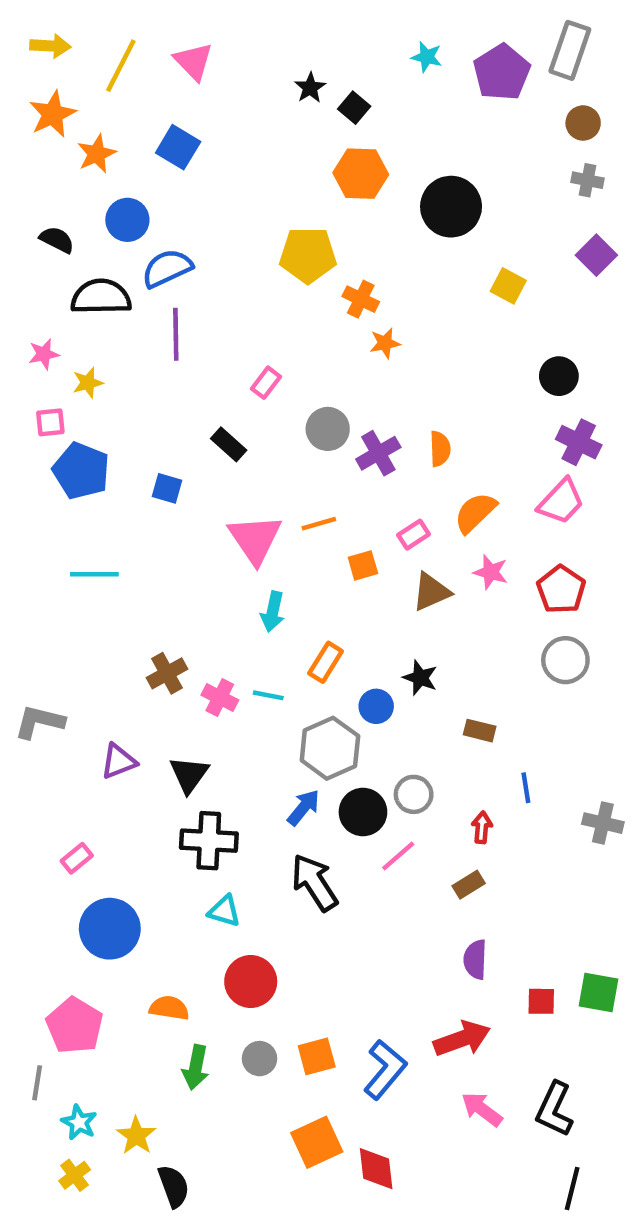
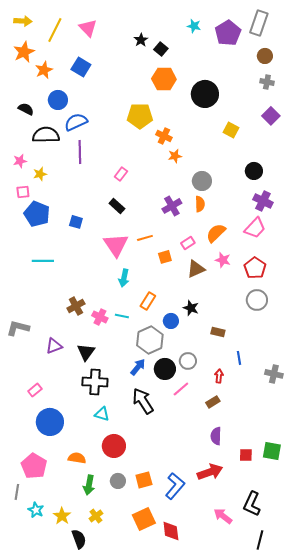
gray circle: (328, 429) -> (202, 181), moved
black rectangle: (229, 444) -> (117, 206), moved
pink arrow: (482, 1109) -> (223, 516), moved
yellow cross: (75, 1175) -> (96, 516), moved

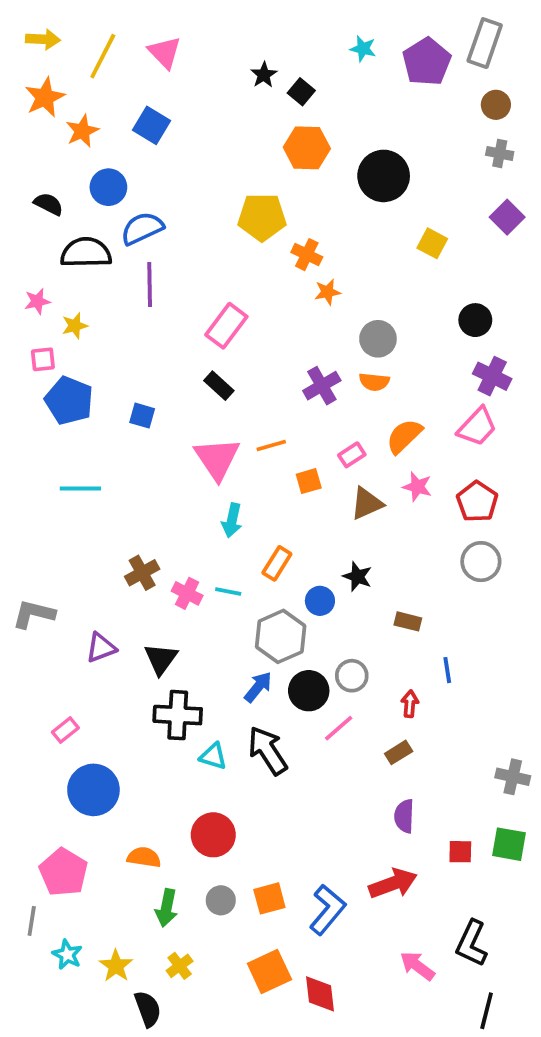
pink rectangle: (121, 174) -> (226, 326), size x1.6
orange semicircle: (200, 204) -> (374, 382), turned 98
gray cross: (274, 374) -> (513, 777), moved
cyan triangle: (102, 414) -> (213, 756), moved

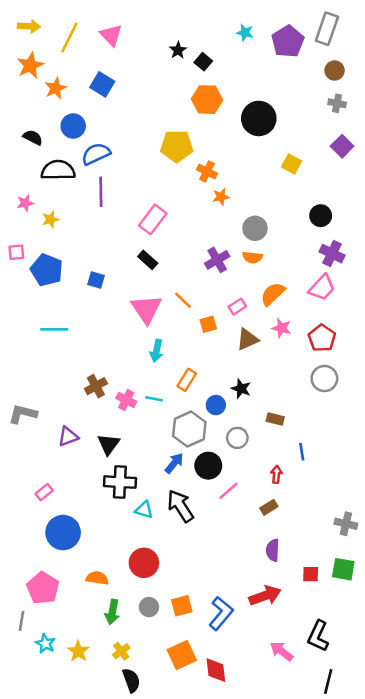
pink square: (43, 359) -> (16, 252), moved
orange line: (271, 445) -> (183, 300), turned 60
gray circle: (352, 676) -> (237, 438), moved
black semicircle: (148, 1009) -> (131, 680), moved

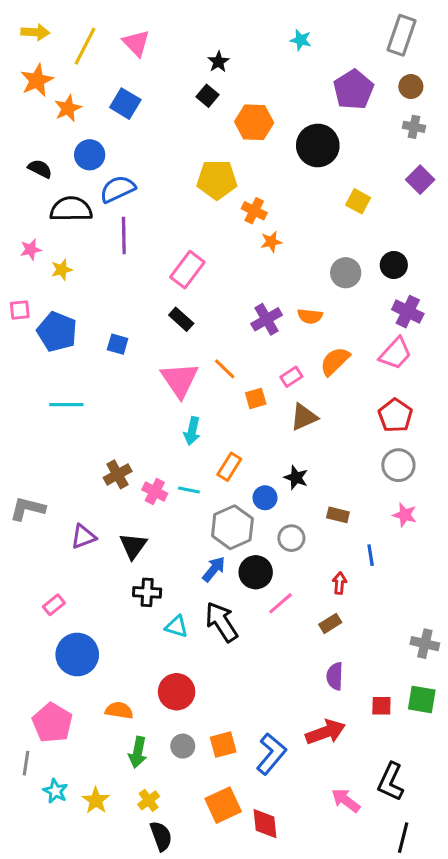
purple pentagon: (288, 41) -> (353, 90), moved
black square: (203, 62) -> (208, 96), moved
gray circle: (255, 228) -> (346, 273), moved
pink star: (282, 328) -> (405, 515), moved
black cross: (120, 482) -> (147, 592), size x0.7

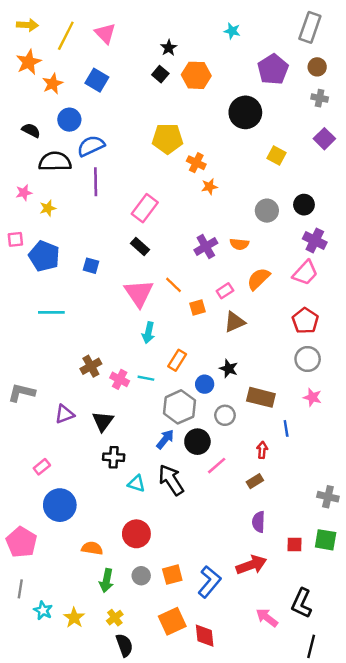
orange hexagon: (254, 122) -> (196, 75), moved
brown rectangle: (338, 515) -> (261, 397), size x1.6
pink pentagon: (52, 723) -> (21, 542), moved

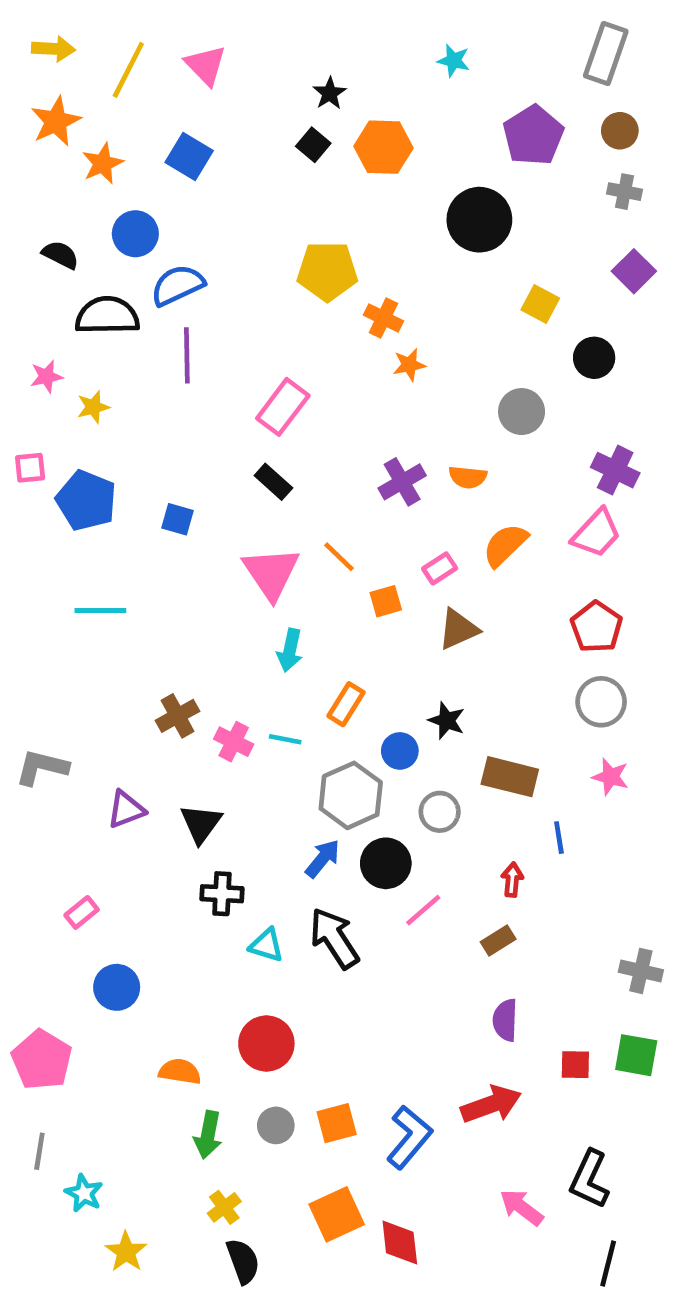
black circle: (304, 205) -> (594, 358), moved
blue circle: (60, 505) -> (117, 987), size x0.7
yellow star: (74, 618) -> (126, 1252), moved

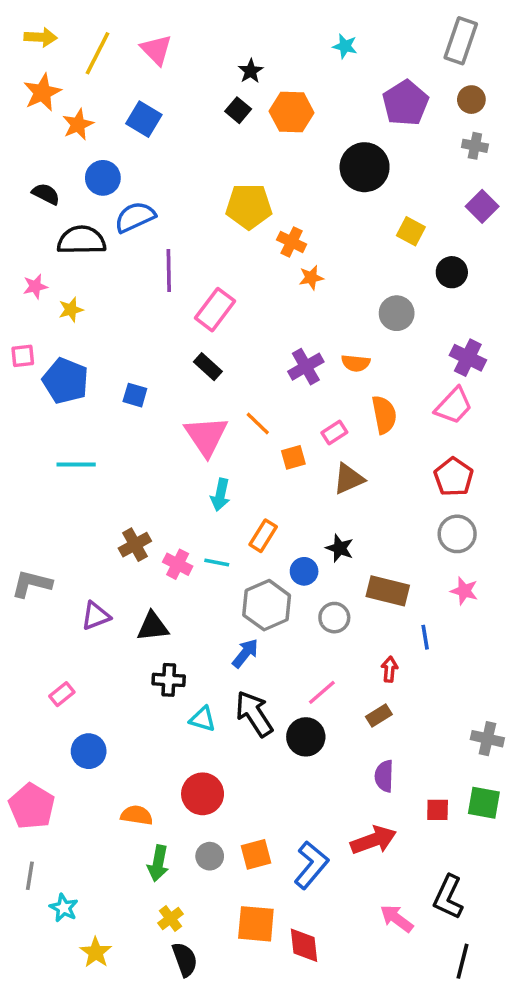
purple line: (187, 355) -> (169, 270), moved
orange semicircle: (505, 545) -> (384, 415), turned 123
black triangle: (201, 824) -> (153, 627), turned 48
black circle: (386, 863) -> (306, 737), moved
orange square: (337, 1214) -> (256, 924), turned 30

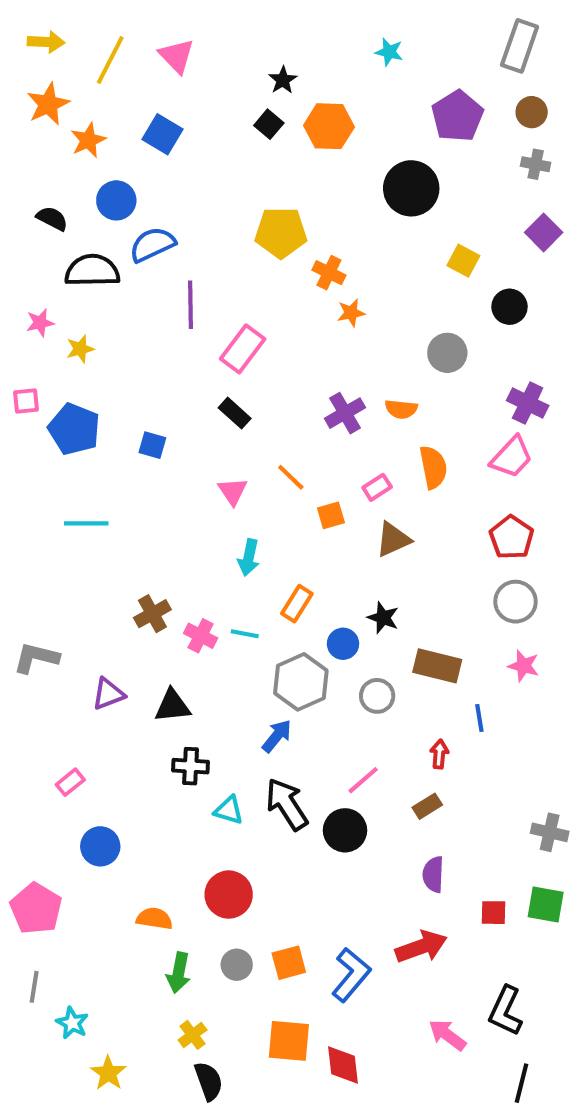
pink triangle: (206, 436) -> (233, 491), size x0.6

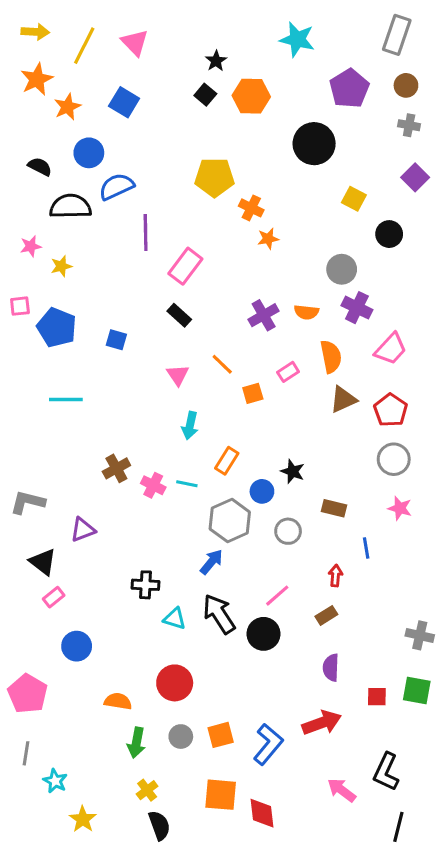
cyan star: (389, 52) -> (297, 39), size x1.6
purple cross: (528, 403) -> (357, 308), moved
brown triangle: (393, 539) -> (343, 399), moved
brown rectangle: (437, 666) -> (334, 508), size x0.7
black triangle: (172, 706) -> (43, 562), moved, turned 44

